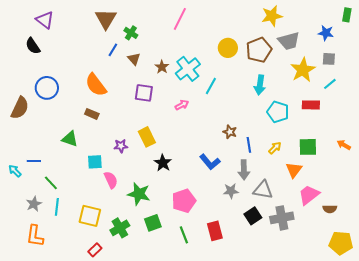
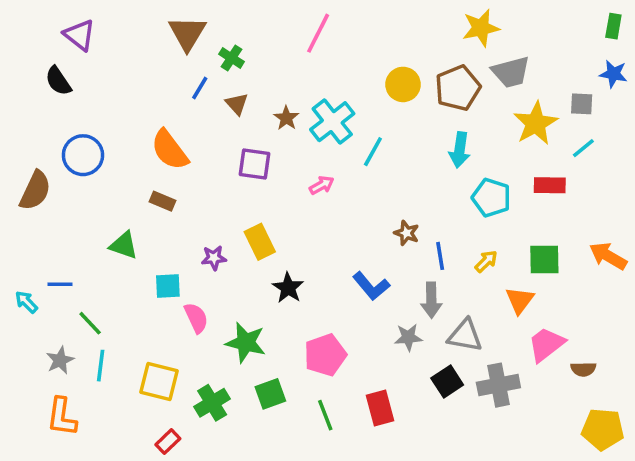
blue star: (326, 33) -> (613, 74), moved
orange arrow: (344, 145) -> (608, 256), size x1.5

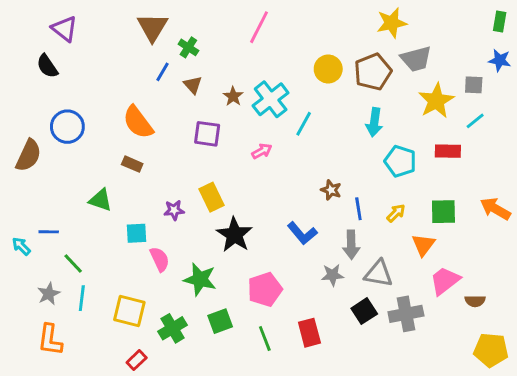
black star: (288, 288) -> (235, 235), size x1.4

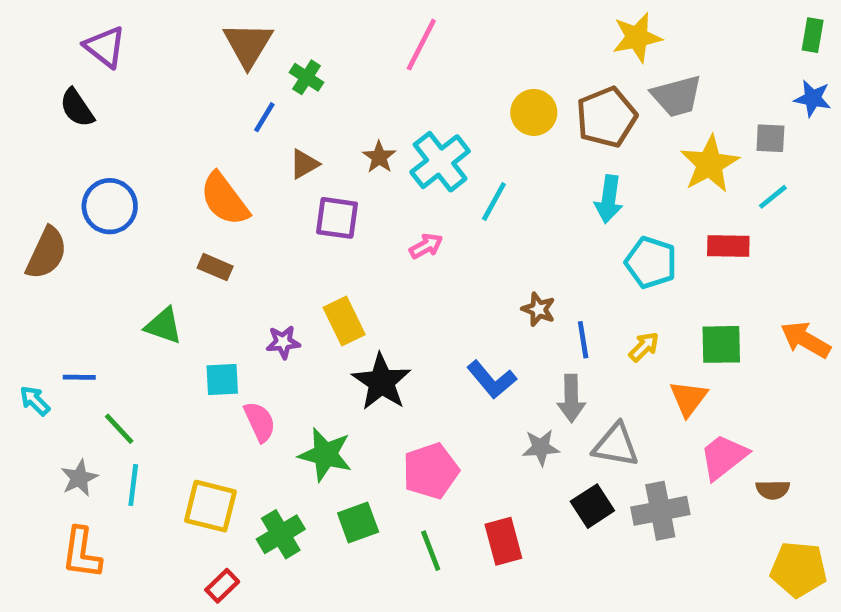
brown triangle: (193, 85) -> (304, 164), moved, turned 42

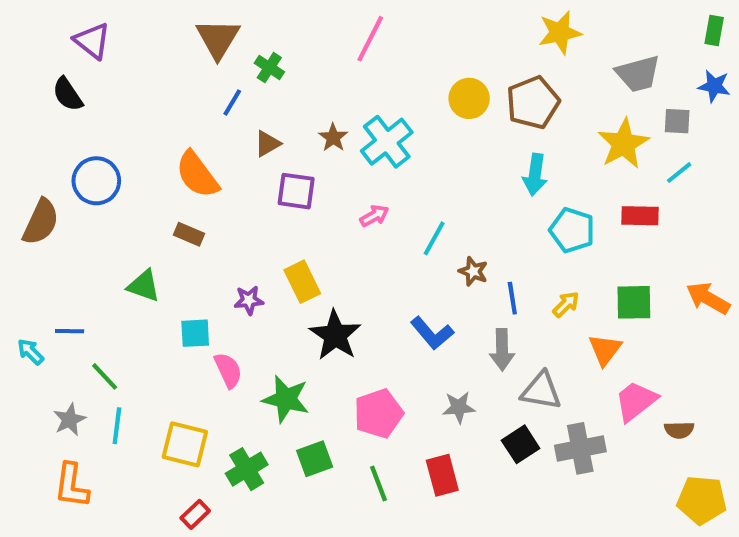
gray trapezoid: (677, 96) -> (638, 74), moved
cyan line: (494, 202) -> (434, 238), moved
gray star: (541, 448) -> (459, 407), moved

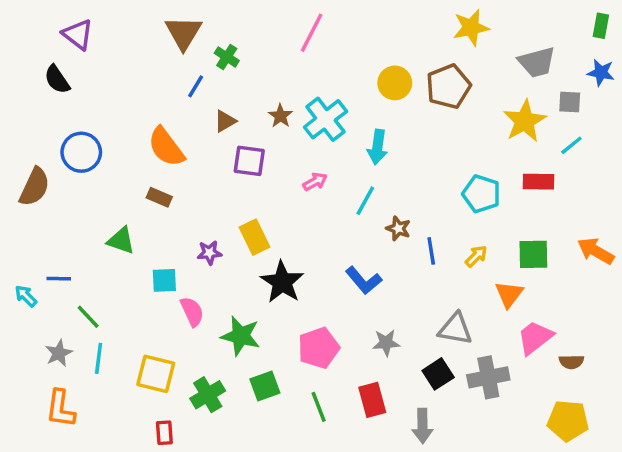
cyan arrow: (535, 175) -> (377, 147), moved
gray arrow: (502, 350) -> (422, 426), moved
yellow pentagon: (702, 500) -> (568, 421), moved
red rectangle: (195, 514) -> (164, 433), turned -50

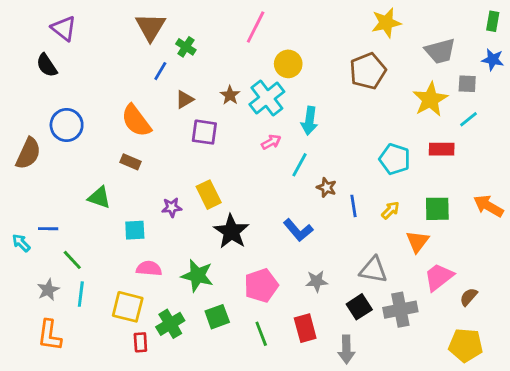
yellow circle: (395, 83) -> (288, 64), moved
pink arrow: (315, 182) -> (271, 142), moved
pink semicircle: (192, 312) -> (149, 268), moved, turned -60
brown semicircle: (571, 362) -> (469, 297), turned 132
red rectangle: (164, 433) -> (140, 342), moved

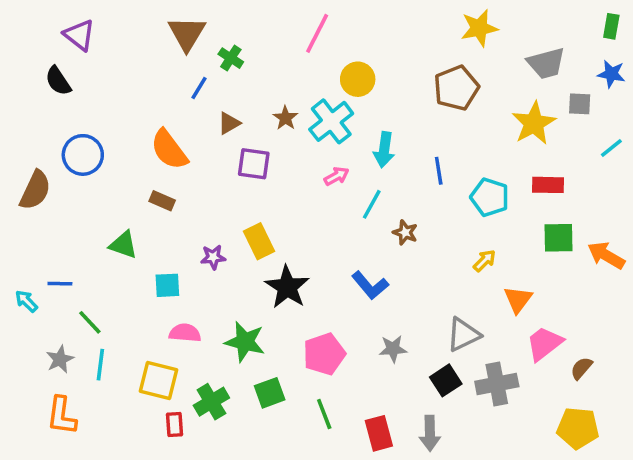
cyan line: (469, 119) -> (611, 148), moved
blue line: (354, 206) -> (439, 171), moved
green square: (437, 209) -> (559, 238), moved
gray triangle: (373, 270) -> (463, 335), turned -36
red rectangle: (305, 328) -> (379, 433), moved

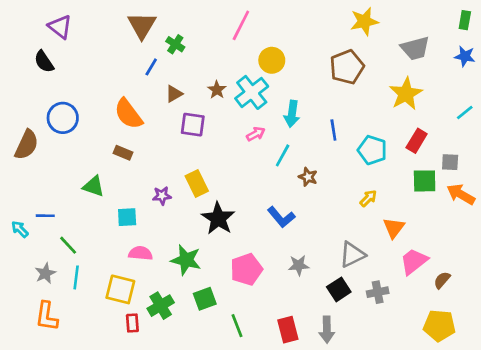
gray square: (580, 104) -> (450, 162), moved
red rectangle: (548, 185) -> (417, 141), turned -60
gray cross: (497, 384) -> (378, 292), size x0.7
green line: (324, 414) -> (237, 326), moved

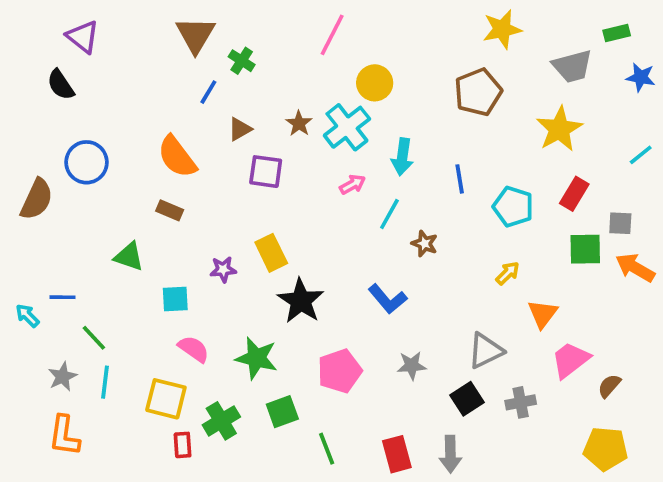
green rectangle: (465, 20) -> (617, 33), moved, turned 66
pink semicircle: (140, 253) -> (194, 349), turned 30

